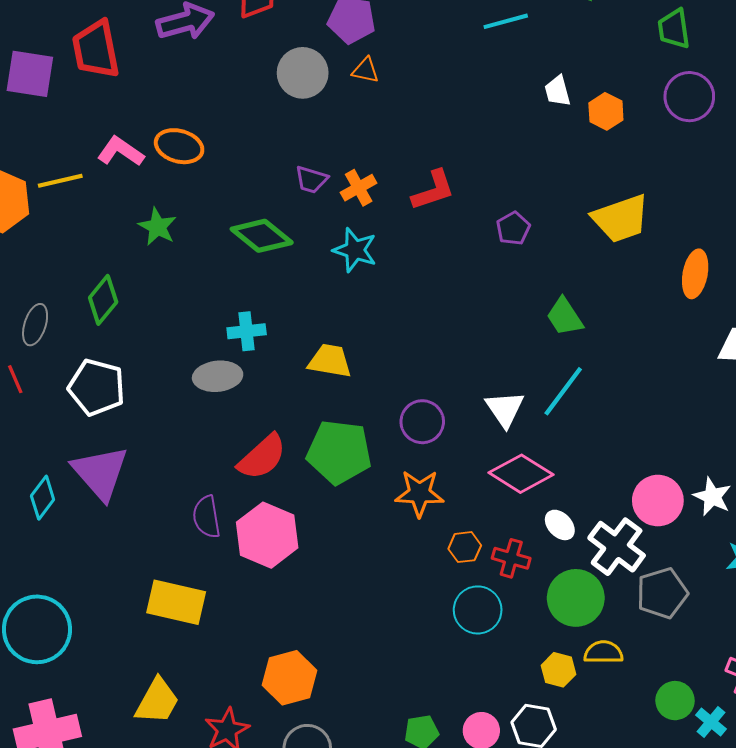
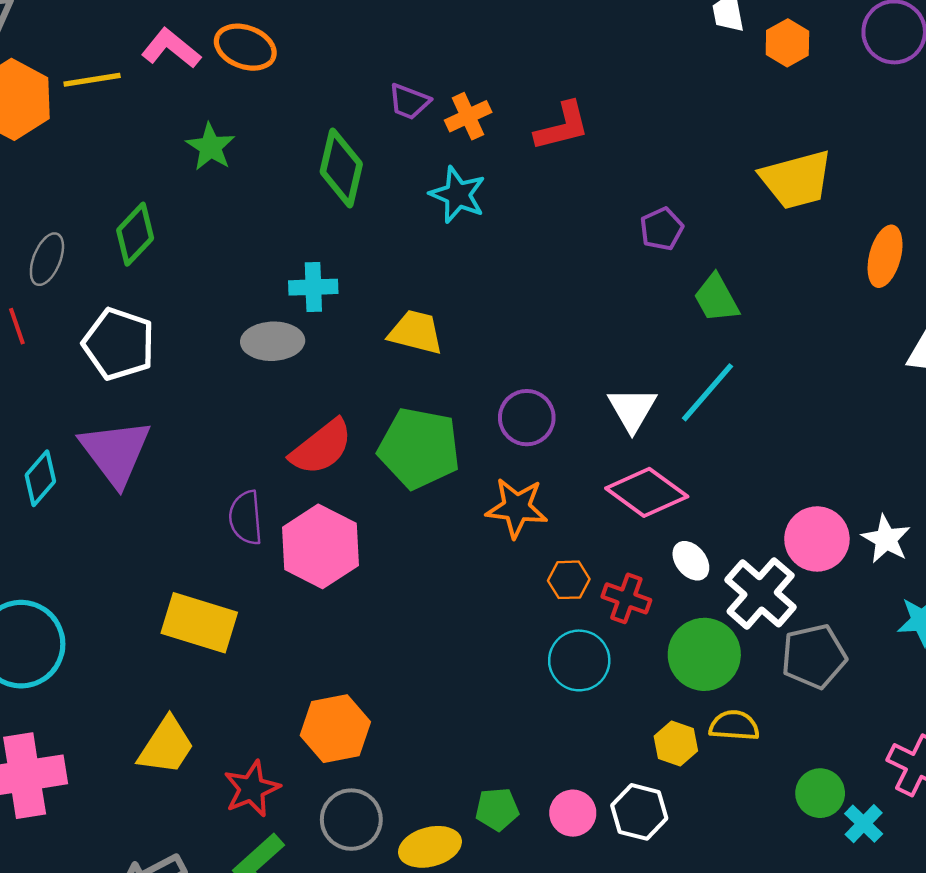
purple pentagon: (513, 228) -> (662, 229), moved
green diamond: (262, 236) -> (341, 168), turned 60

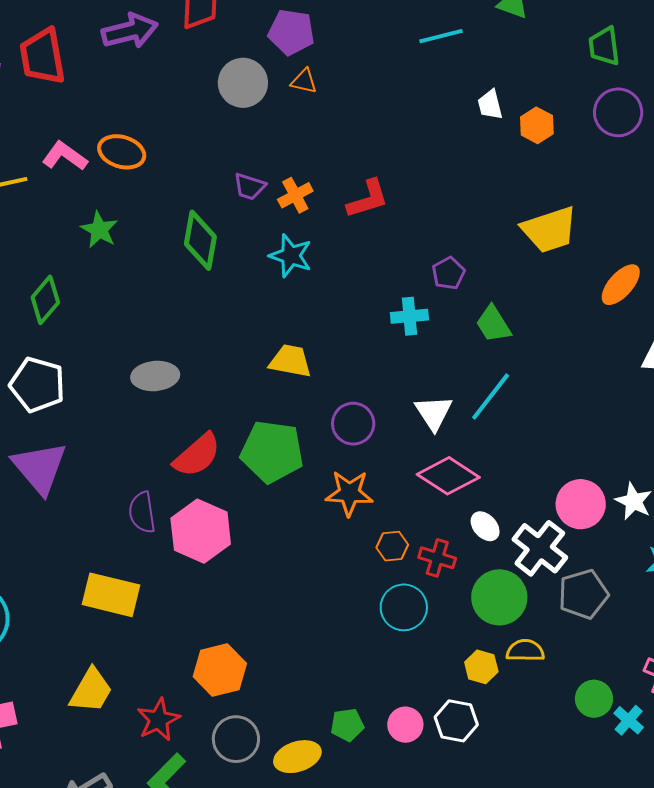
orange ellipse: (885, 256) -> (621, 285), turned 30
cyan cross: (313, 287) -> (409, 316), moved
yellow trapezoid: (416, 332) -> (290, 361), moved

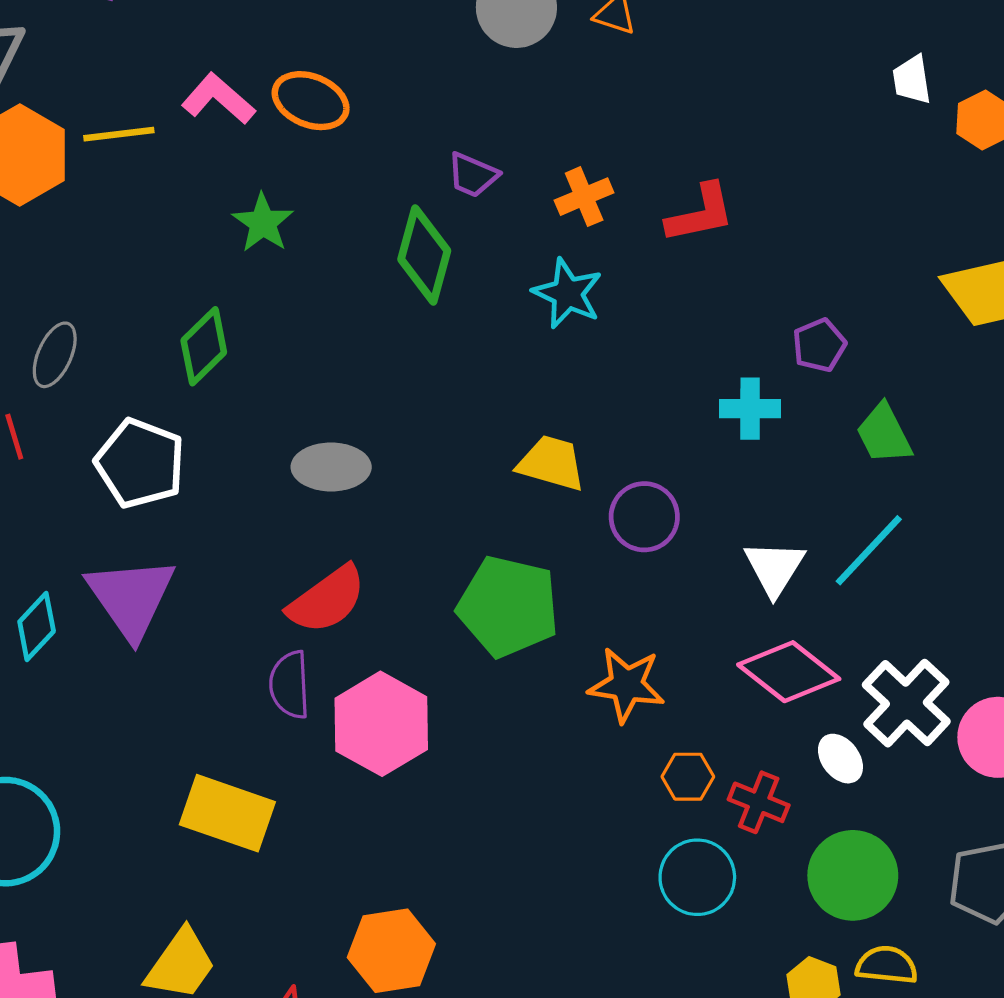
purple trapezoid: (250, 187) -> (473, 175), moved
green diamond: (45, 300) -> (204, 346), moved
purple circle: (353, 424) -> (644, 517), moved
red semicircle: (197, 455) -> (327, 600), moved
white cross: (540, 548) -> (906, 703), moved

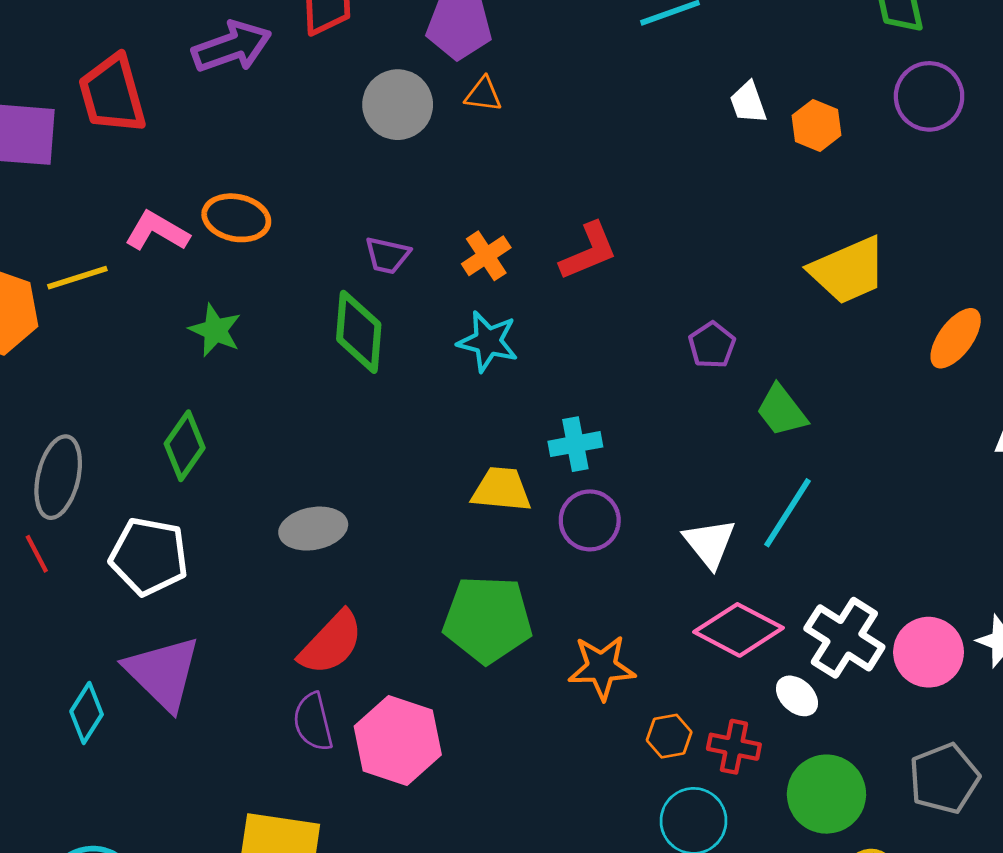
gray ellipse: (55, 355) -> (58, 477), size x1.4
cyan cross: (750, 409) -> (575, 444), moved

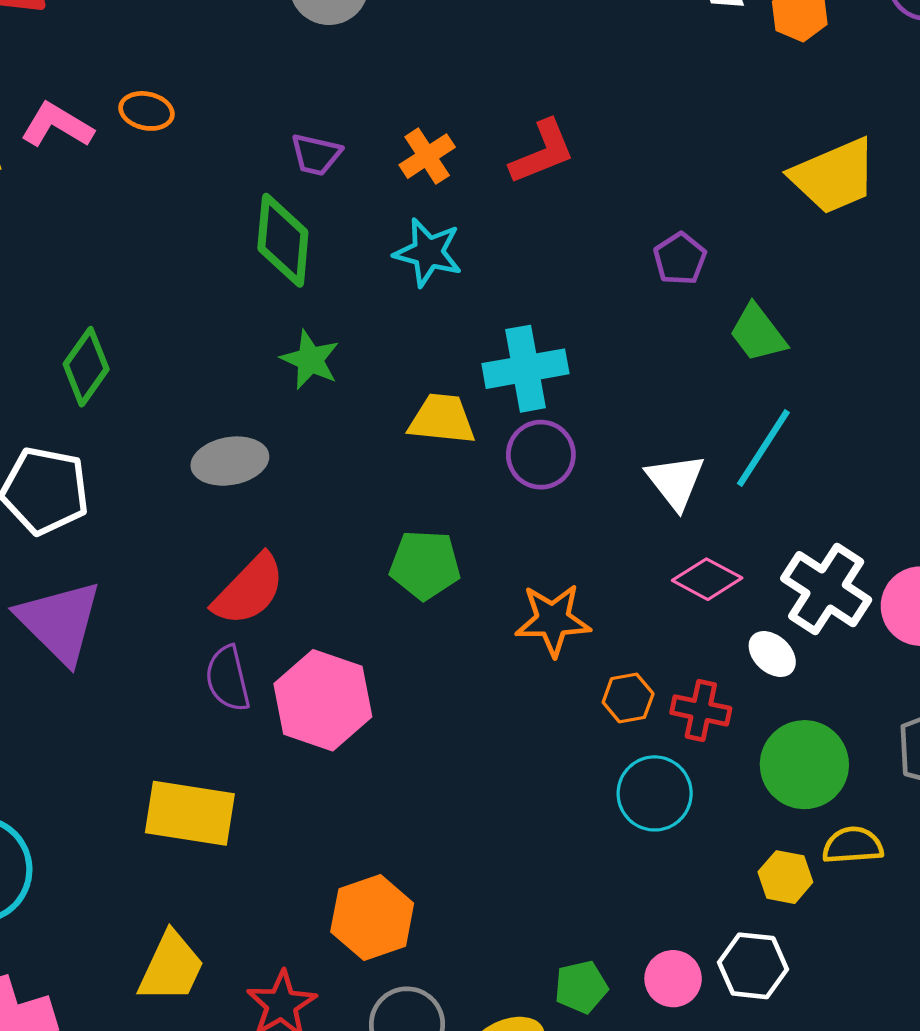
orange ellipse: (236, 218) -> (146, 111), size x0.7
green star: (215, 330) -> (310, 360), moved
cyan cross: (575, 444) -> (525, 369), size x1.4
green pentagon: (488, 619) -> (425, 565), size x0.7
pink diamond: (739, 630) -> (707, 579), size x0.7

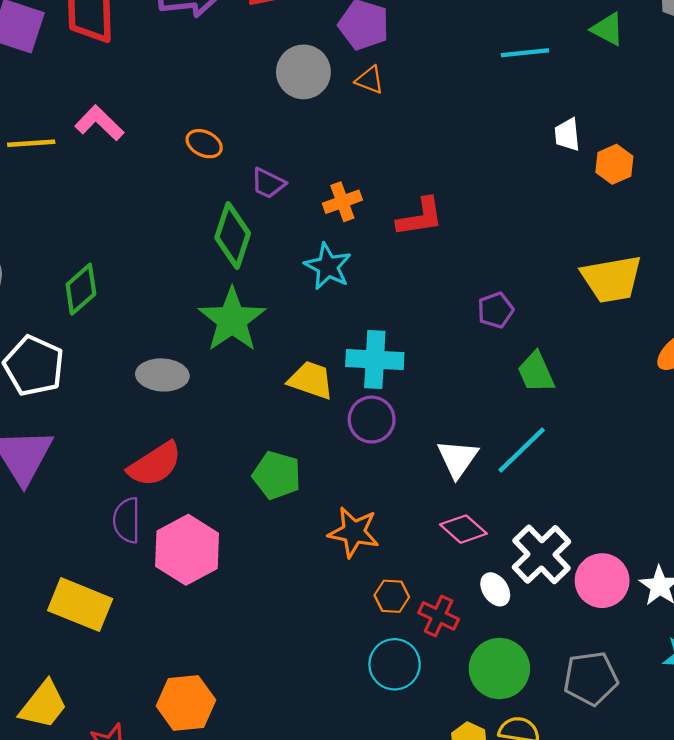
orange ellipse: (146, 111) -> (204, 144), moved
green star: (310, 360) -> (232, 320), size x1.6

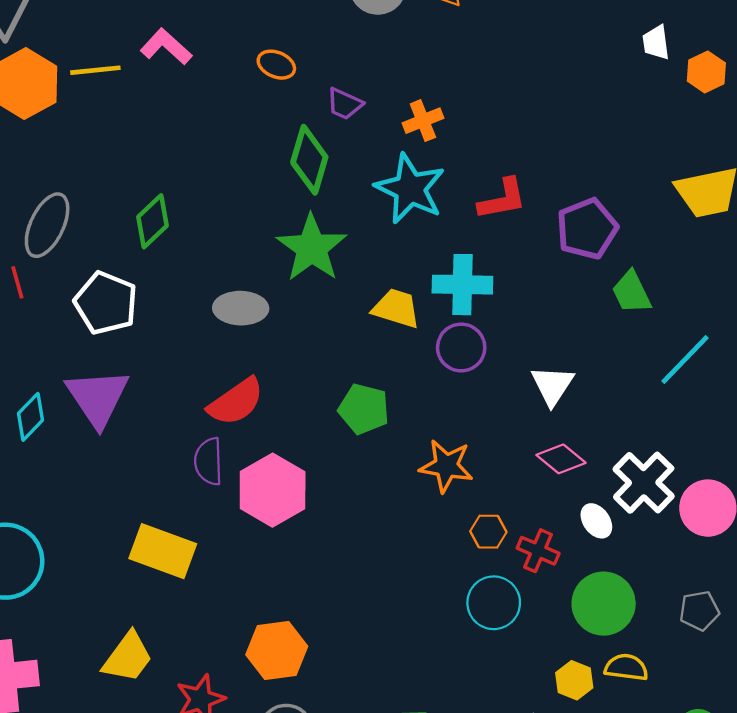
red L-shape: (420, 217) -> (502, 199), moved
cyan star: (328, 266) -> (410, 189), size x1.4
purple pentagon: (496, 310) -> (587, 229), size x1.6
cyan line: (522, 450) -> (685, 360), moved
gray pentagon: (591, 678) -> (699, 611), size x0.7

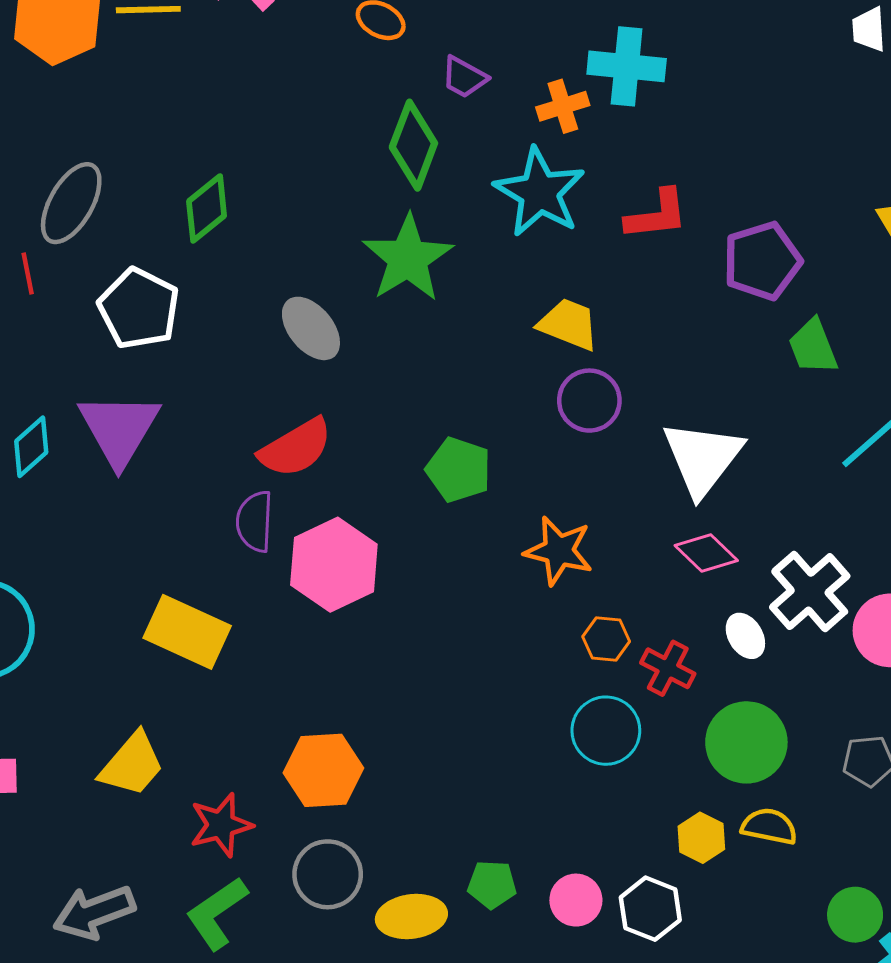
cyan cross: (462, 285) -> (627, 66), moved
gray ellipse: (241, 308) -> (311, 328), turned 45
yellow trapezoid: (396, 308) -> (569, 324), moved
white triangle: (552, 385) -> (702, 458), size x1.5

